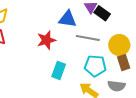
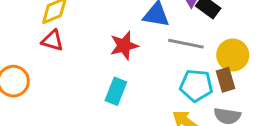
brown rectangle: (124, 63) -> (225, 80), moved
cyan rectangle: (59, 70) -> (116, 91), moved

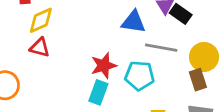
red star: (124, 46) -> (104, 66), moved
cyan pentagon: (196, 85) -> (140, 76), moved

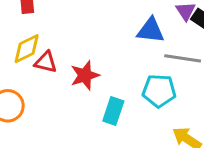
yellow diamond: (41, 20) -> (27, 49), moved
red star: (104, 66) -> (85, 75), moved

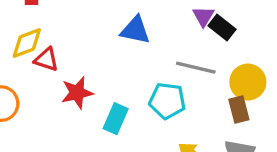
blue triangle: (151, 30) -> (135, 30), moved
red star: (85, 75) -> (77, 93), moved

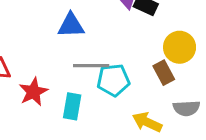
gray line: (196, 68) -> (91, 66), moved
brown rectangle: (239, 110) -> (164, 73), moved

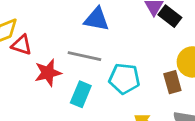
gray line: (91, 66) -> (84, 56), moved

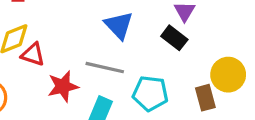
black rectangle: (170, 16) -> (174, 38), moved
blue triangle: (97, 19) -> (119, 25), turned 36

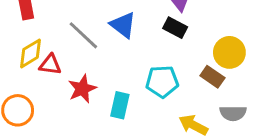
gray line: (105, 68) -> (83, 35), moved, turned 40
brown rectangle: (205, 98) -> (212, 77), turned -30

